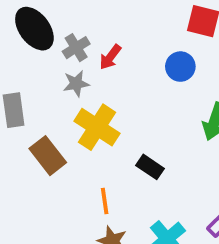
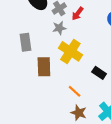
brown rectangle: (48, 156) -> (44, 67), turned 36
orange line: (105, 201) -> (75, 91), turned -40

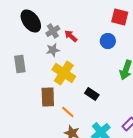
red arrow: (78, 14) -> (71, 36), turned 96
brown rectangle: (44, 67) -> (48, 97), moved

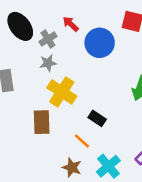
red arrow: (71, 36) -> (71, 24), moved
blue circle: (108, 41) -> (100, 43), moved, size x1.5
orange line: (68, 112) -> (82, 141), moved

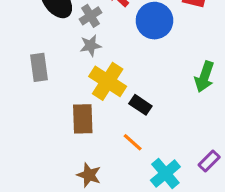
black rectangle: (97, 118) -> (140, 105), moved
brown star: (72, 167) -> (89, 175), moved

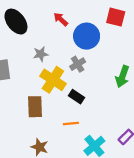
gray cross: (90, 16) -> (78, 64), moved
orange line: (133, 142) -> (71, 123), turned -48

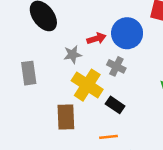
red arrow: (61, 19) -> (96, 39), moved, turned 120
gray cross: (78, 64) -> (116, 66), turned -32

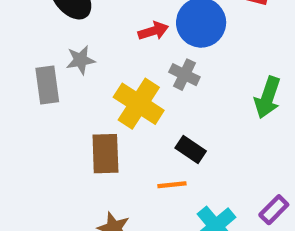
gray star: (73, 54) -> (81, 60), moved
black rectangle: (115, 105) -> (191, 149), moved

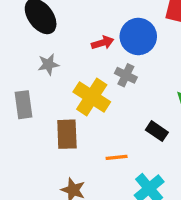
gray rectangle: (47, 85) -> (24, 105), moved
black rectangle: (191, 149) -> (157, 131), moved

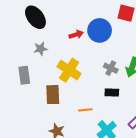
gray cross: (126, 75) -> (111, 68), moved
black rectangle: (157, 131) -> (112, 92), turned -32

